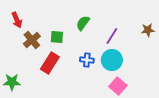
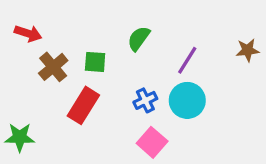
red arrow: (17, 20) -> (28, 33), turned -49
blue cross: (87, 60) -> (145, 100), turned -32
pink square: (118, 86) -> (152, 142), moved

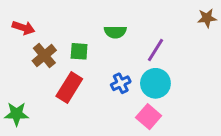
green semicircle: (139, 38) -> (115, 32), turned -125
brown star: (248, 50) -> (207, 18), moved
pink square: (152, 142) -> (149, 117), moved

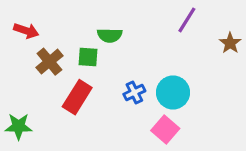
brown star: (207, 18) -> (230, 43), moved, turned -30
green semicircle: (115, 32) -> (110, 35), moved
purple line: (155, 50) -> (187, 20), moved

